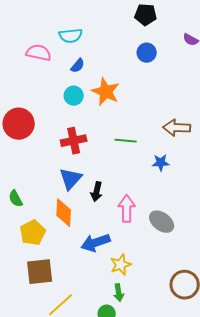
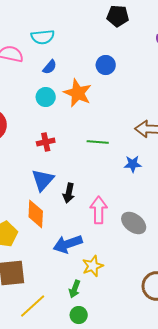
blue circle: (147, 53) -> (106, 65), moved
red cross: (74, 141) -> (46, 142), size x0.7
green arrow: (119, 293) -> (75, 289), moved, turned 30

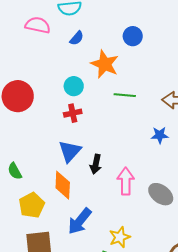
cyan circle: (46, 97) -> (74, 86), moved
green line: (98, 142) -> (125, 95), moved
blue arrow: (68, 244) -> (80, 221), moved, turned -32

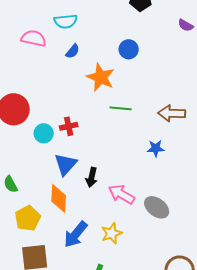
cyan circle: (74, 86) -> (44, 133), moved
pink arrow: (126, 181) -> (122, 194), turned -60
yellow star: (120, 237) -> (112, 233), moved

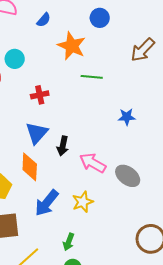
brown arrow: (172, 113) -> (143, 50), moved, turned -48
cyan circle: (44, 133) -> (15, 59), moved

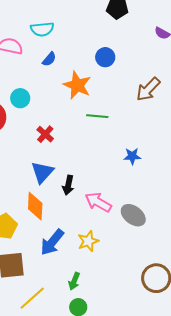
red cross: (40, 95) -> (45, 134), turned -36

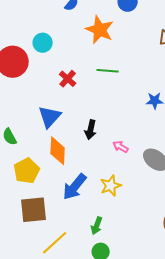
green line: (97, 116) -> (108, 71), moved
blue triangle: (42, 172) -> (50, 117), moved
pink arrow: (98, 202) -> (121, 147), size x0.6

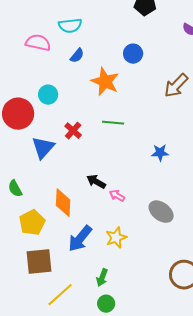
blue triangle: (50, 117) -> (43, 148), moved
black arrow: (91, 130) -> (96, 182), turned 108
pink arrow: (121, 147) -> (117, 196), moved

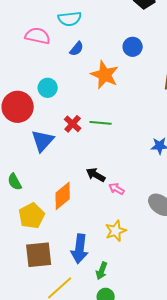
green line: (113, 123) -> (101, 123), moved
orange diamond: (63, 203) -> (63, 196), turned 48
blue arrow: (80, 239) -> (80, 249), moved, turned -32

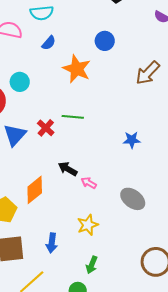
red cross: (73, 124) -> (46, 128), moved
blue arrow: (80, 249) -> (52, 243), size x0.7
green arrow: (102, 271) -> (92, 265), moved

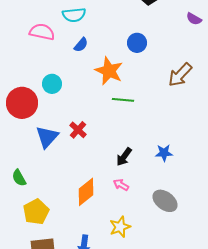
green line: (73, 117) -> (123, 100), moved
blue star: (132, 140) -> (164, 153), moved
black arrow: (68, 169) -> (124, 157), moved, turned -84
orange diamond: (35, 190) -> (86, 192), moved

